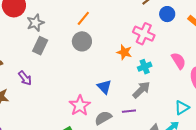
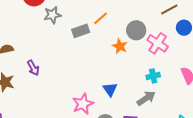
gray circle: (82, 41) -> (136, 30), moved
gray rectangle: (40, 46) -> (81, 31), moved, turned 36
orange star: (124, 52) -> (120, 46), moved

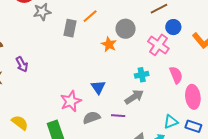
gray rectangle: (81, 31) -> (70, 28), turned -60
pink cross: (158, 43) -> (158, 45), moved

